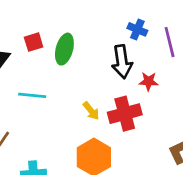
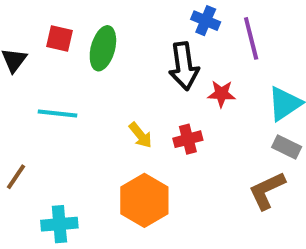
red square: (34, 42) -> (59, 38), turned 30
red cross: (125, 114) -> (188, 139), size x0.6

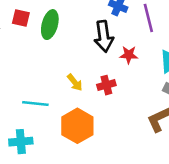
cyan line: (57, 113) -> (35, 103), moved

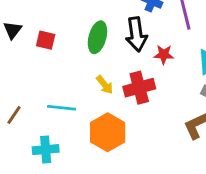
red square: (21, 18) -> (46, 40), moved
green ellipse: (50, 25) -> (97, 37), moved
red cross: (106, 85) -> (139, 88), size x1.5

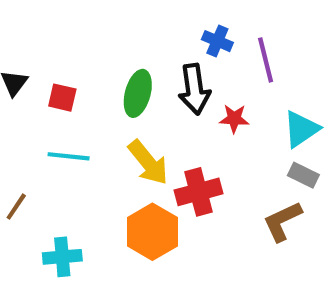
yellow arrow: (105, 85) -> (148, 163), size x1.6
red cross: (139, 88) -> (199, 192), moved
cyan line: (61, 108) -> (69, 156), moved

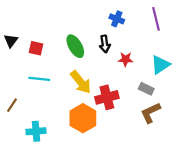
purple line: (266, 60) -> (156, 19), moved
black arrow: (194, 89) -> (105, 44), size x0.7
green ellipse: (138, 93) -> (75, 46), turned -45
gray rectangle: (303, 175) -> (146, 89), moved

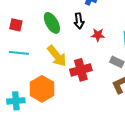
orange hexagon: (83, 118) -> (42, 89), moved

